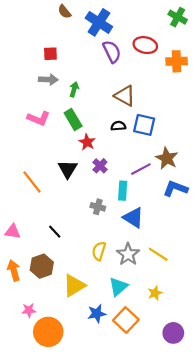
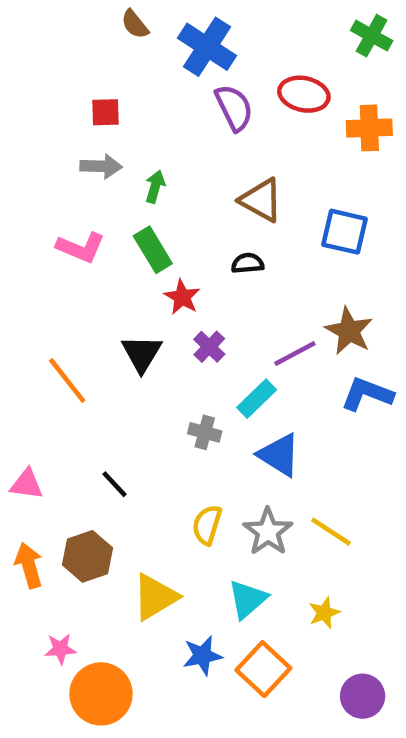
blue square: (144, 125) -> (345, 232), moved
cyan rectangle: (123, 191) -> (257, 399), turned 42

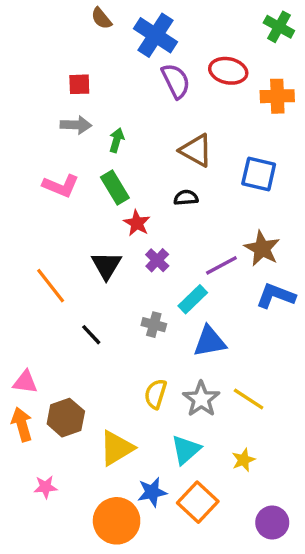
blue triangle: (279, 455) -> (210, 341), turned -42
pink triangle: (27, 484) -> (25, 382), moved
black line: (115, 484) -> (91, 335), moved
orange circle: (101, 694) -> (117, 521), moved

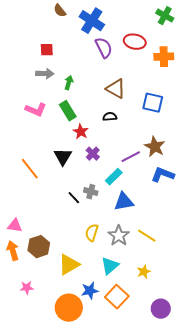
black line: (91, 335) -> (74, 198), moved

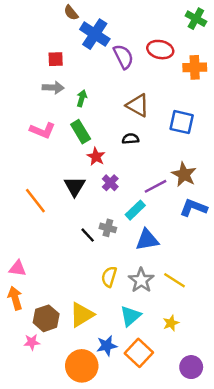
blue cross: (92, 21) -> (95, 34), moved
brown hexagon: (39, 247) -> (46, 318), moved

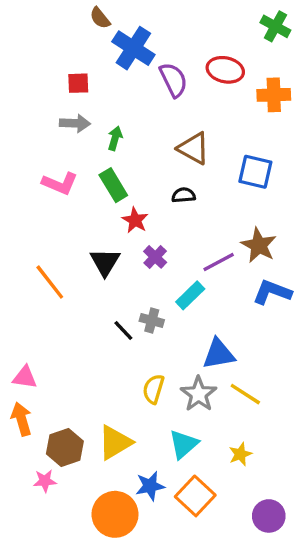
blue triangle: (147, 240) -> (219, 354), moved

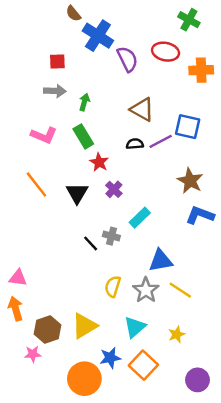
green cross: (275, 26) -> (189, 20), moved
purple line: (219, 262) -> (161, 141), moved
orange line: (50, 282) -> (36, 184), moved

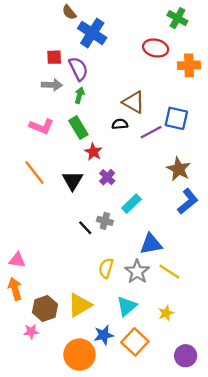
purple semicircle: (127, 59) -> (78, 69), moved
black semicircle: (135, 144) -> (120, 124), moved
blue L-shape: (200, 215) -> (188, 201), turned 120

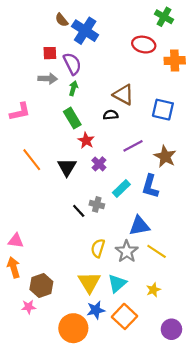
brown semicircle: (69, 12) -> (62, 20), moved
pink L-shape: (41, 126) -> (20, 112), moved, turned -35
purple line: (151, 132) -> (133, 146), moved
blue L-shape: (188, 201) -> (150, 186), moved, turned 145
yellow triangle: (80, 305) -> (89, 282), moved, turned -30

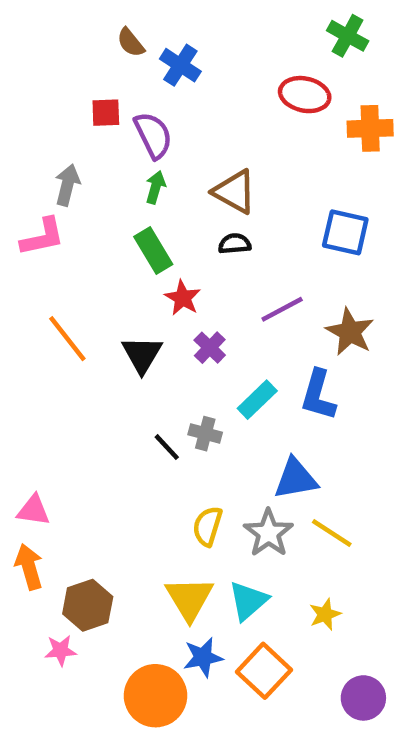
blue cross: (85, 31) -> (180, 65), size x0.7
gray arrow: (48, 79) -> (67, 185), moved, turned -78
brown triangle: (123, 95) -> (235, 192), moved

